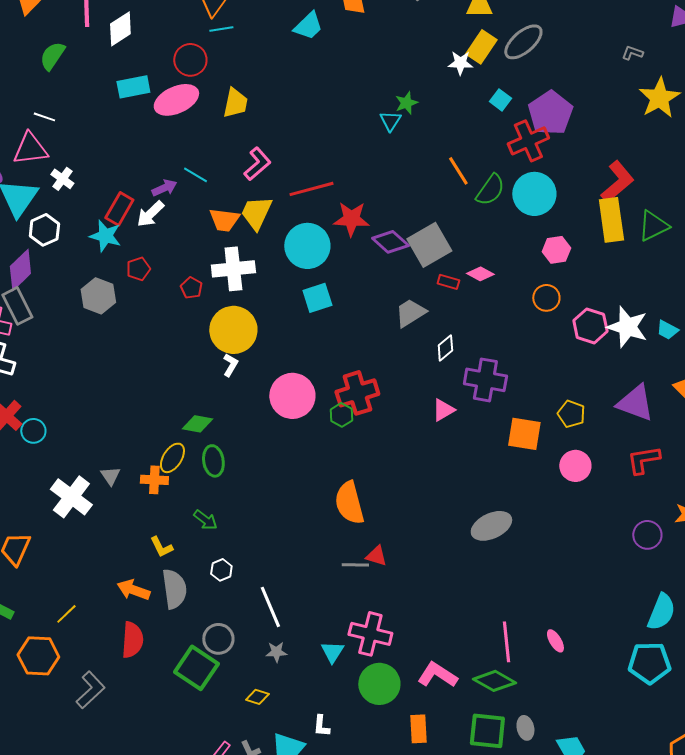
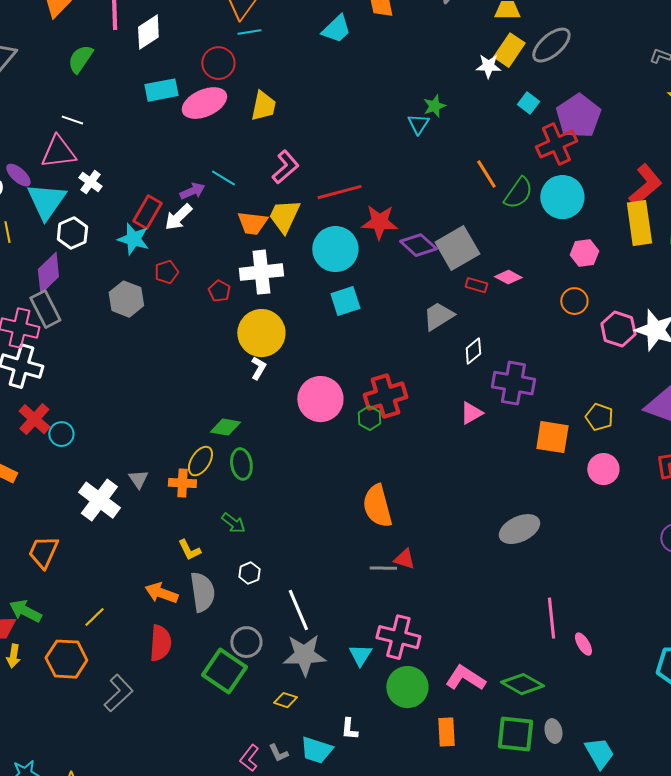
pink line: (506, 642) -> (551, 618), moved
gray star: (276, 652) -> (304, 655), size x2.0

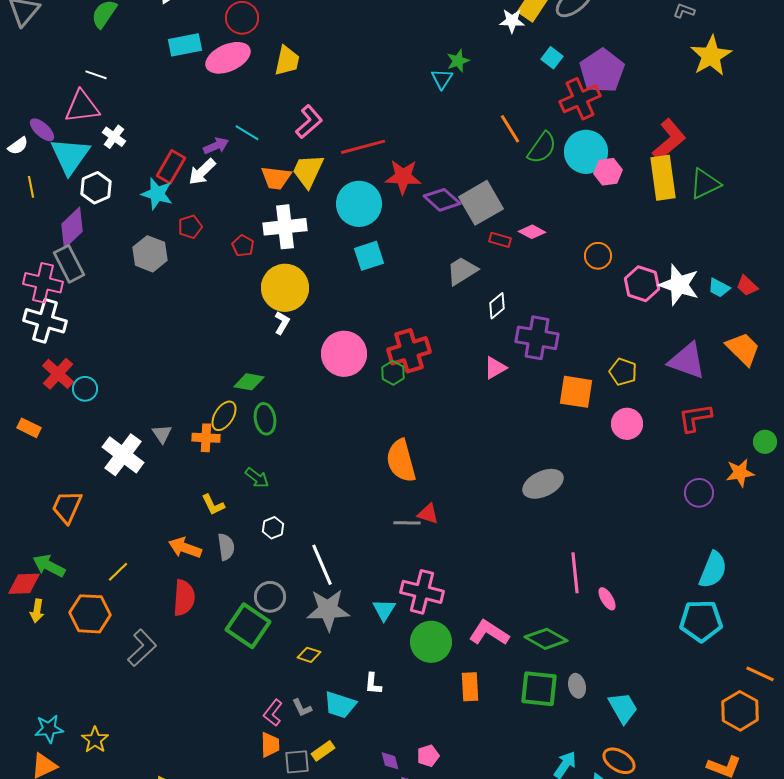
pink hexagon: (584, 253) -> (608, 172), moved
gray semicircle: (202, 592) -> (226, 547), size x0.7

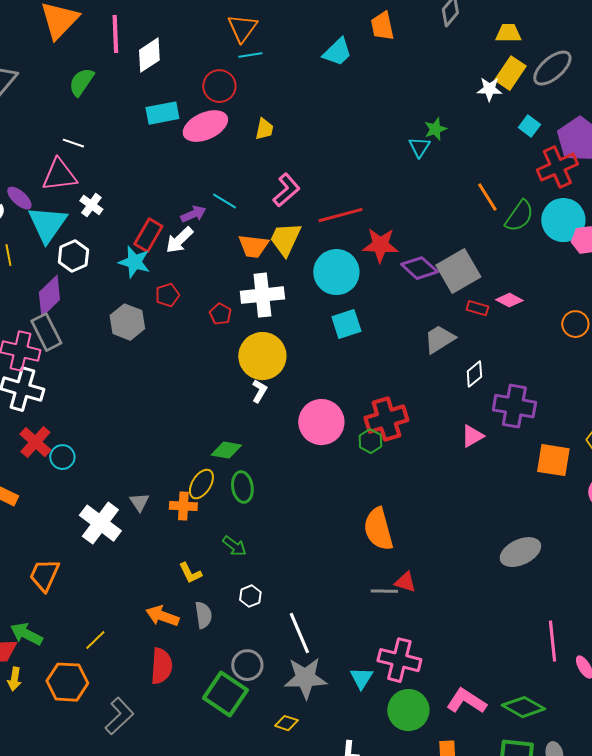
yellow trapezoid: (287, 61) -> (264, 129), size x0.7

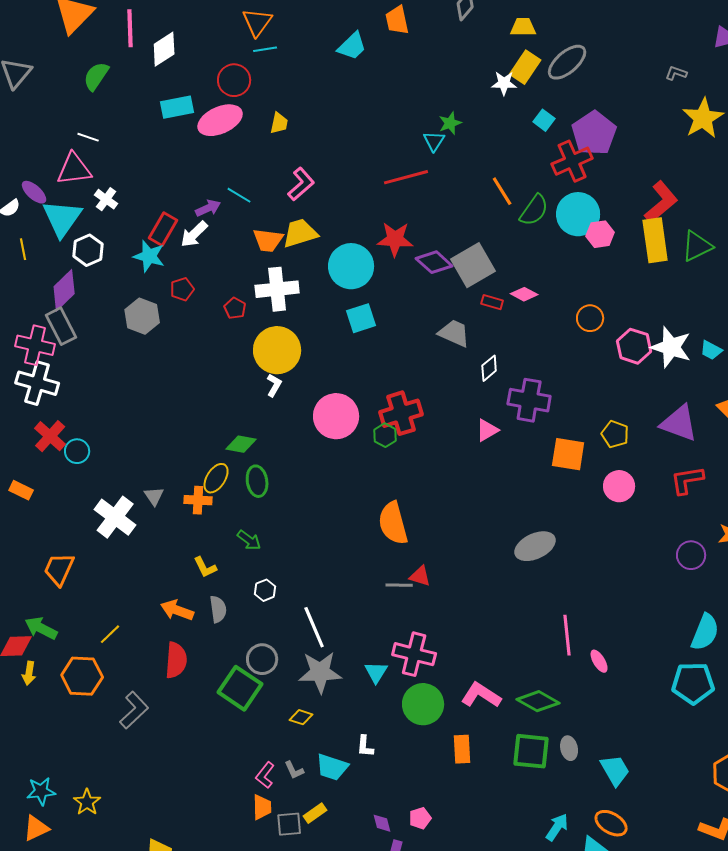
red line: (340, 215) -> (406, 177), moved
yellow trapezoid: (285, 239) -> (300, 233), turned 48
gray trapezoid: (439, 339) -> (454, 333), turned 56

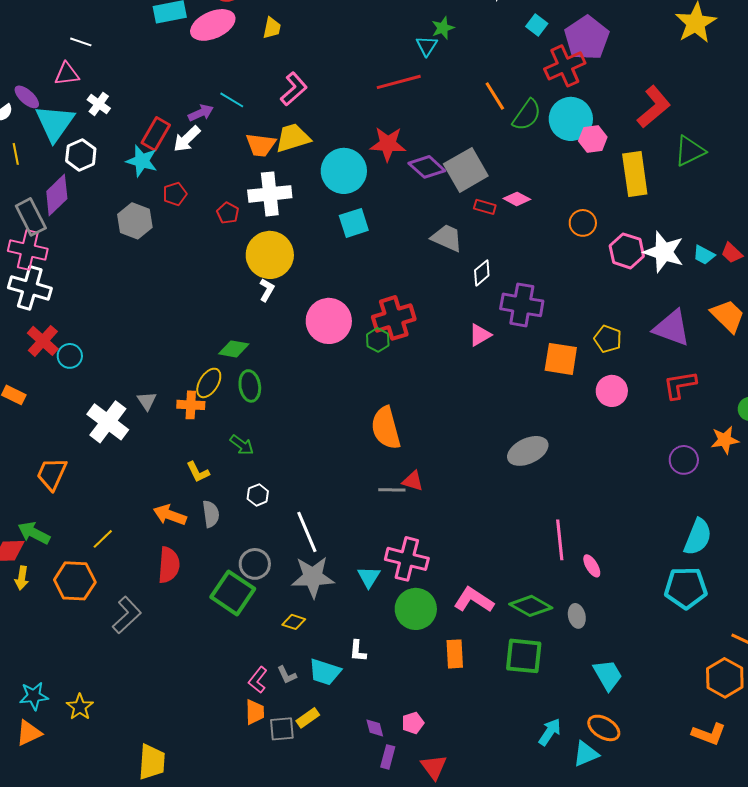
pink triangle: (74, 169) -> (67, 74), size x0.7
yellow rectangle: (655, 240) -> (635, 174), moved
gray rectangle: (61, 326) -> (31, 217), moved
gray ellipse: (569, 748) -> (577, 616), moved

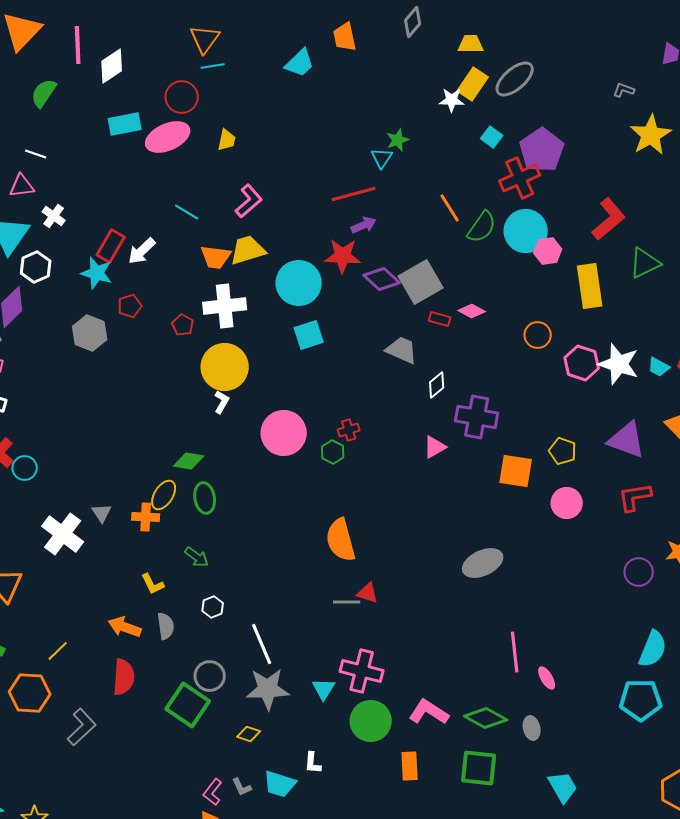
purple arrow: (201, 113) -> (364, 225), moved
red cross: (394, 318) -> (349, 430), size x0.5

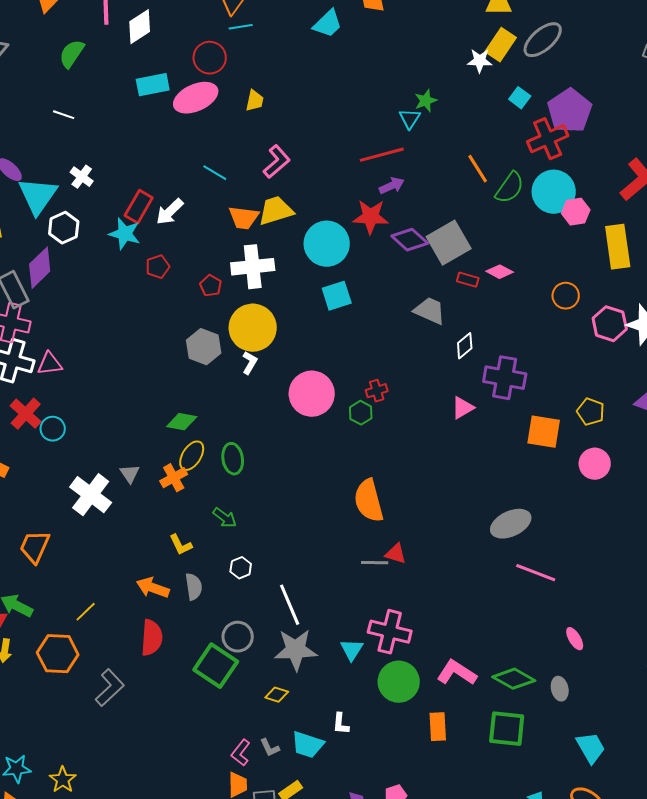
pink triangle: (22, 186) -> (50, 364), moved
gray hexagon: (90, 333) -> (204, 347), moved
green diamond: (189, 461) -> (182, 422), moved
orange cross: (146, 517) -> (174, 478), turned -32
pink line: (515, 652) -> (536, 573), moved, turned -63

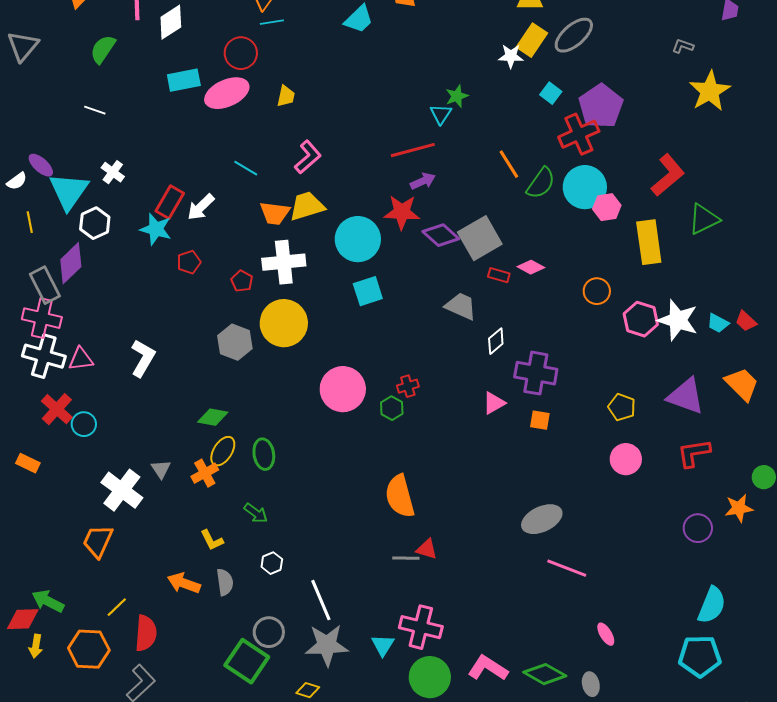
white L-shape: (250, 363) -> (143, 358), moved, size x1.6
orange square: (544, 432) -> (540, 420), moved, size x0.6
orange trapezoid: (35, 547) -> (98, 541), moved
red semicircle: (152, 638) -> (146, 633), moved

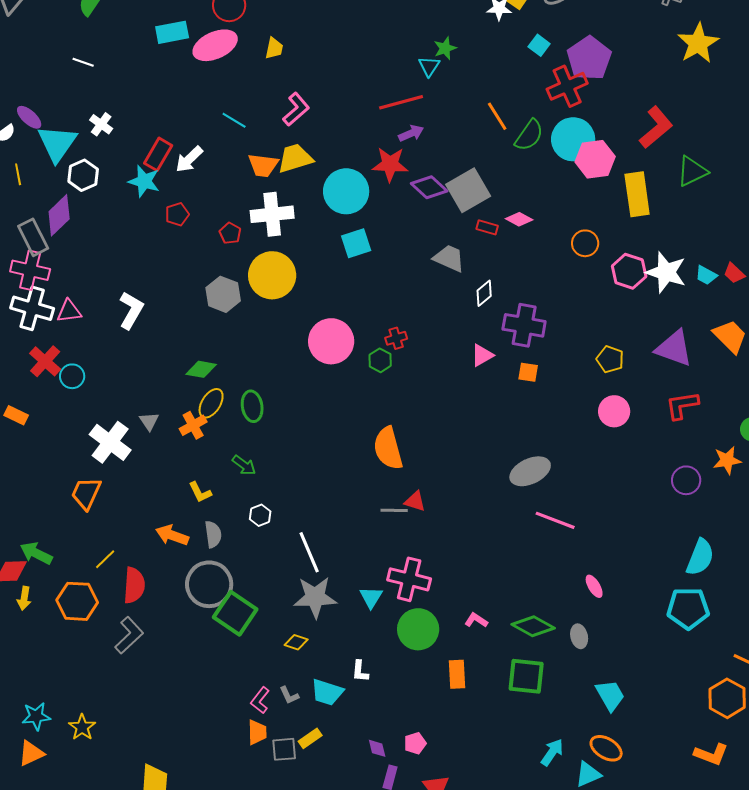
pink hexagon: (607, 207) -> (595, 159), size x1.4
gray circle: (269, 632) -> (209, 584), moved, size x1.5
pink L-shape: (488, 668) -> (476, 620), size x0.6

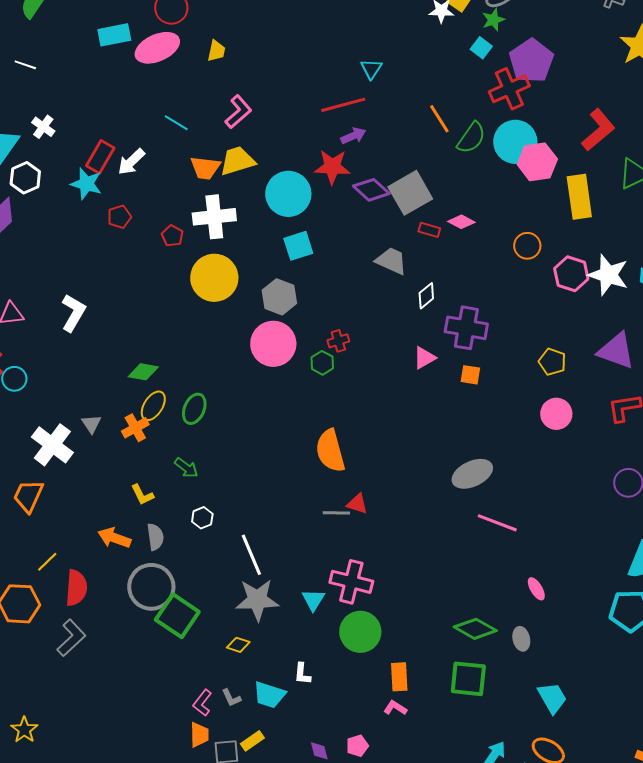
green star: (445, 48) -> (493, 20), moved
gray hexagon: (223, 294) -> (279, 297), moved
green ellipse: (252, 406) -> (194, 409), turned 32
pink L-shape: (476, 620) -> (395, 708), moved

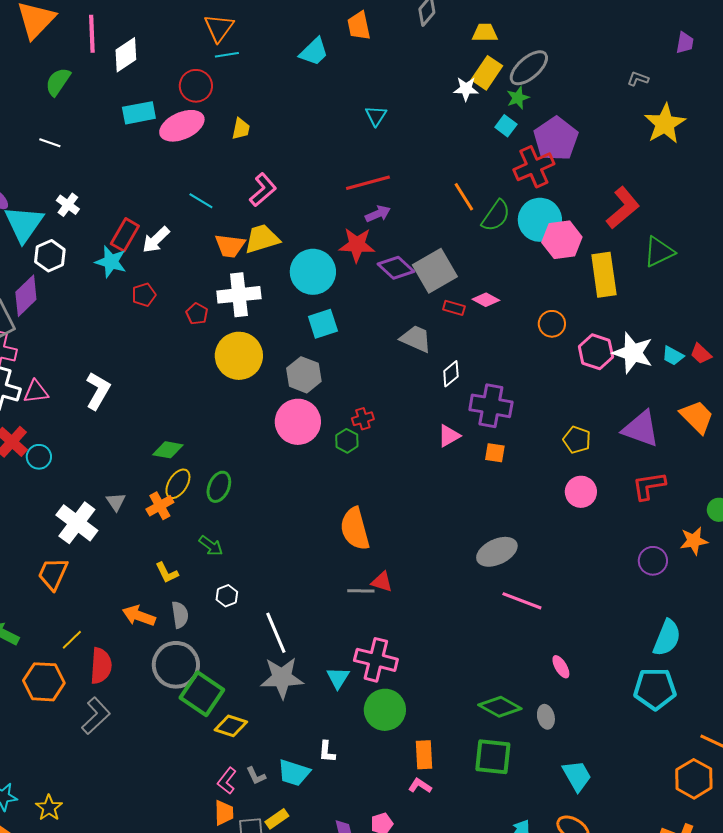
cyan triangle: (371, 69) -> (376, 116), moved
yellow diamond: (238, 645) -> (231, 726), moved, size x1.4

